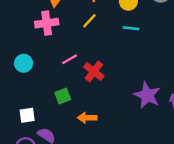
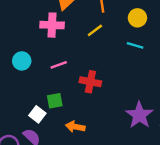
pink line: (70, 59) -> (59, 65), moved
red cross: (94, 71) -> (90, 82), turned -36
white square: (27, 115) -> (37, 114), moved, turned 35

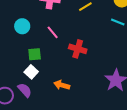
pink line: (59, 65) -> (53, 32), turned 64
green square: (55, 101) -> (35, 54), moved

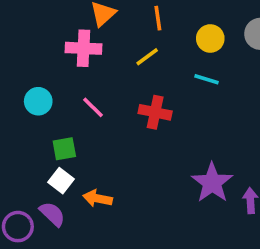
red cross: (78, 49) -> (155, 112), moved
orange arrow: (62, 85) -> (97, 198), moved

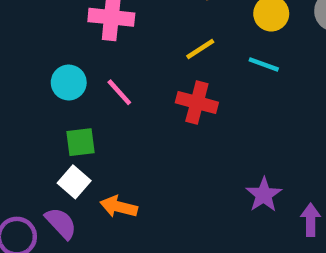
yellow line: (147, 57) -> (200, 49), moved
cyan circle: (38, 101) -> (69, 83), moved
purple star: (212, 183) -> (264, 195), size x0.7

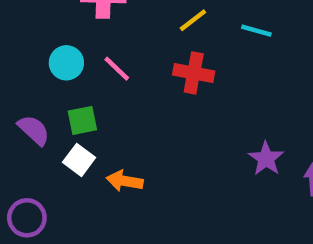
purple semicircle: (61, 223) -> (34, 130), moved

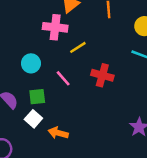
yellow line: (193, 20) -> (78, 47), moved
pink line: (117, 69) -> (63, 78), moved

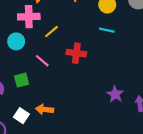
cyan circle: (31, 63) -> (16, 41), moved
white square: (33, 119) -> (21, 116), moved

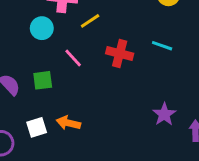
cyan line: (107, 30) -> (162, 46), moved
white square: (21, 116) -> (37, 127), turned 32

